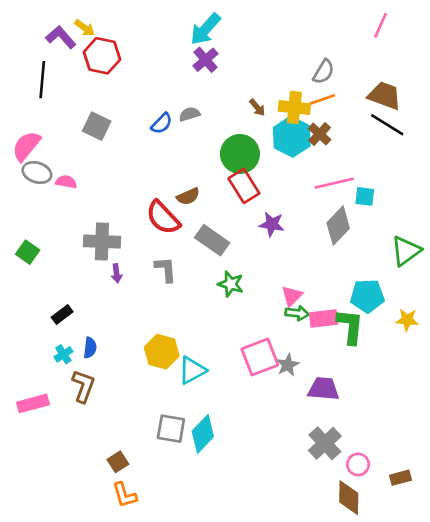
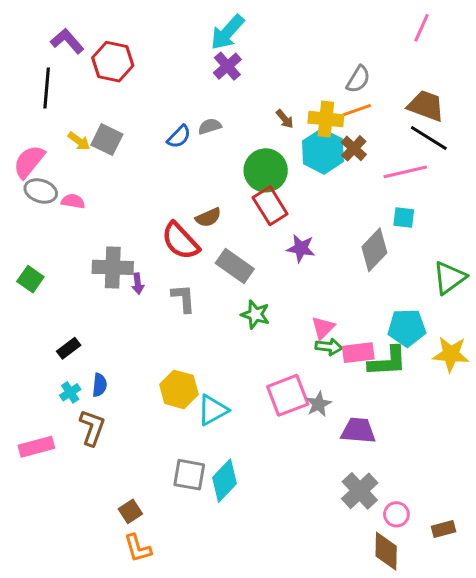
yellow arrow: (85, 28) -> (79, 141), moved
pink line: (334, 183) -> (405, 172), moved
purple arrow: (117, 273) -> (138, 284), moved
yellow star: (407, 320) -> (451, 354), size x1.4
green L-shape: (350, 326) -> (388, 361), turned 81

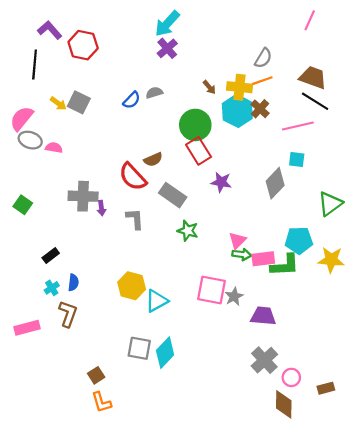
pink square: (288, 395) -> (211, 290), turned 32

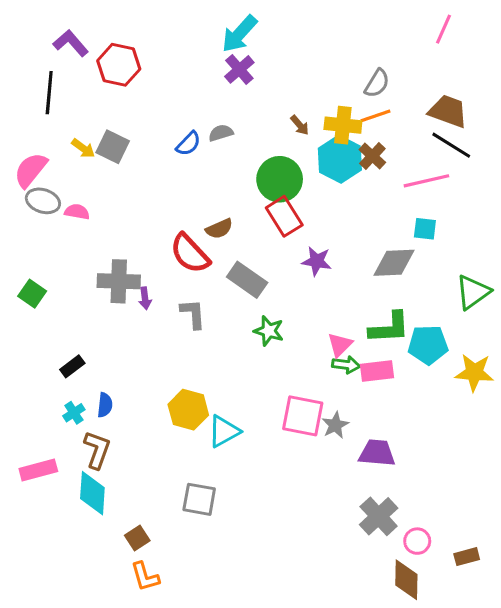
gray diamond: (275, 183) -> (394, 263), turned 44
green L-shape: (285, 265) -> (389, 328), moved
cyan diamond: (165, 353) -> (92, 493), moved, turned -40

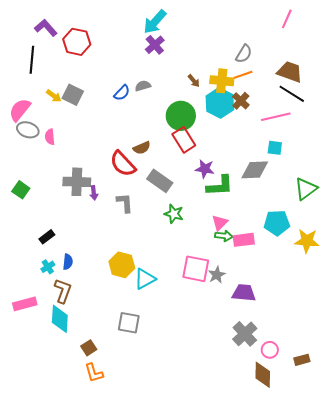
pink semicircle: (77, 212) -> (50, 137), turned -105
green L-shape: (389, 328) -> (220, 186), moved

